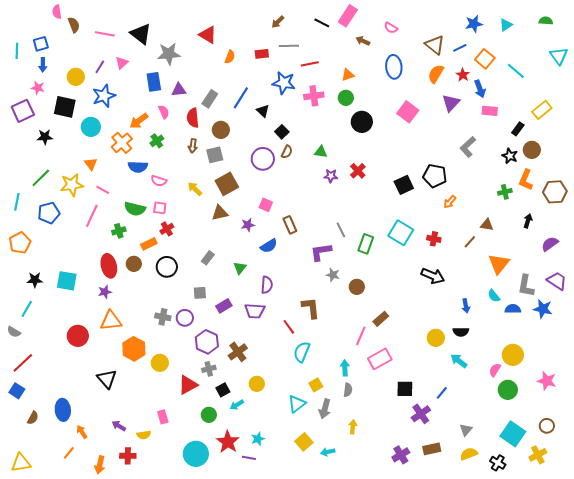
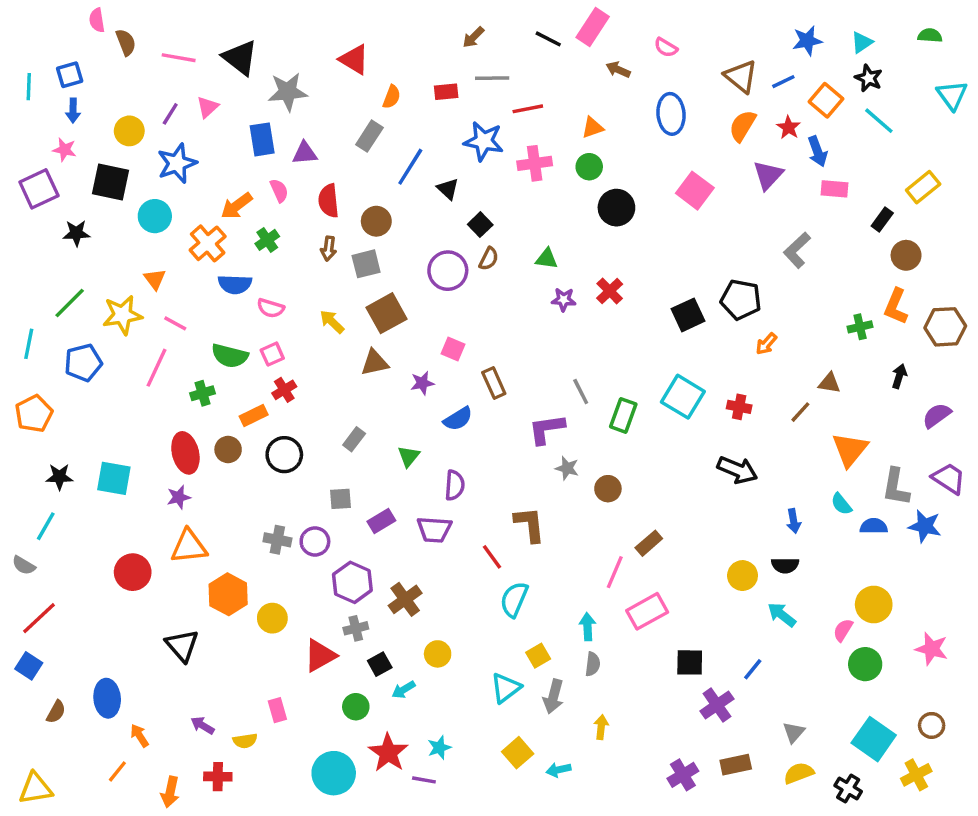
gray rectangle: (210, 99) -> (369, 136), moved
black star: (510, 156) -> (869, 78), moved
pink square: (160, 208) -> (272, 354), turned -32

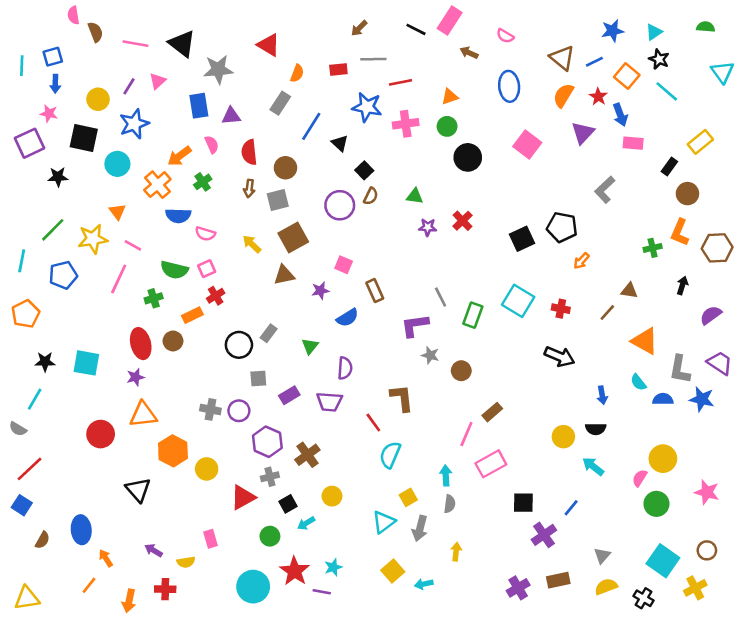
orange triangle: (850, 449) -> (645, 341), turned -40
black circle: (284, 455) -> (239, 345), moved

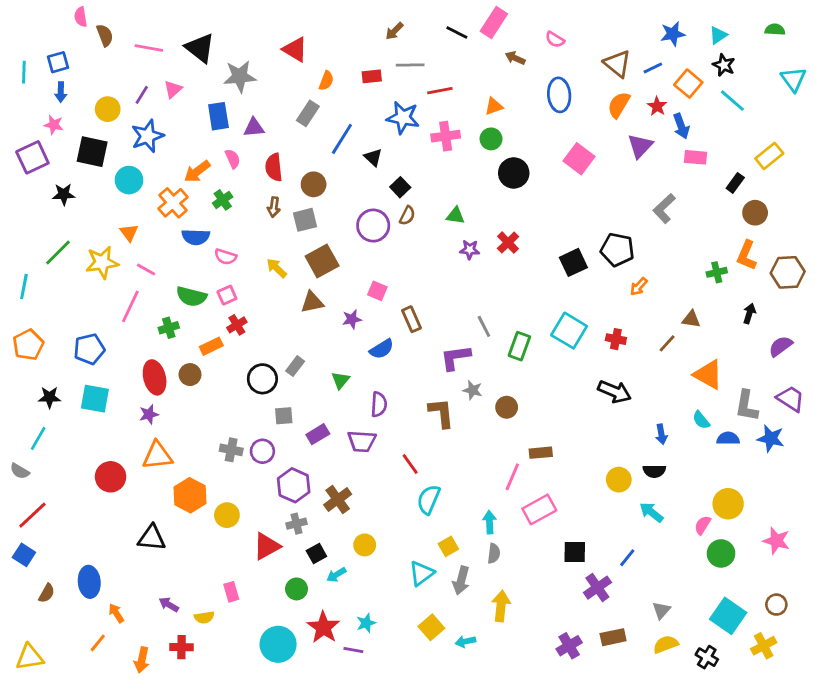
blue pentagon: (63, 275) -> (89, 349), moved
brown L-shape: (402, 398) -> (441, 413), moved
brown rectangle: (492, 412) -> (541, 453), turned 36
black triangle: (138, 490) -> (152, 538), turned -44
yellow arrow: (456, 552) -> (501, 606), size x1.5

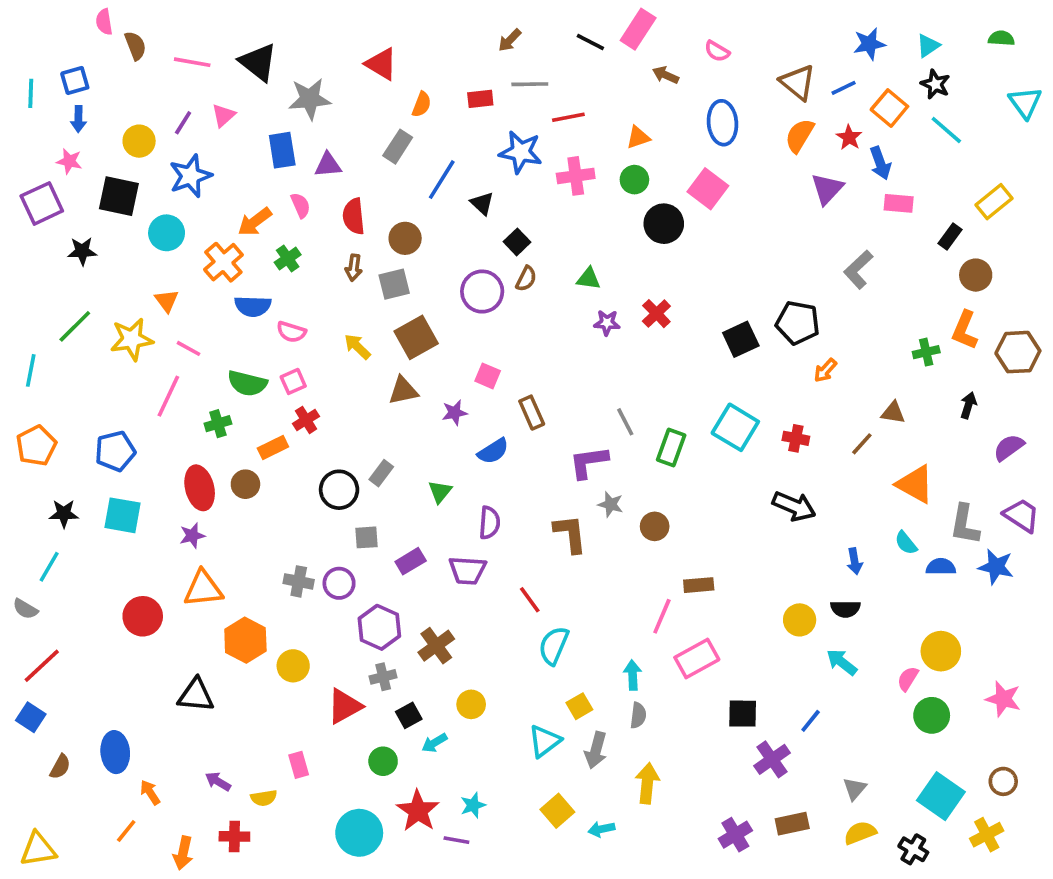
pink square: (579, 159) -> (708, 189), moved

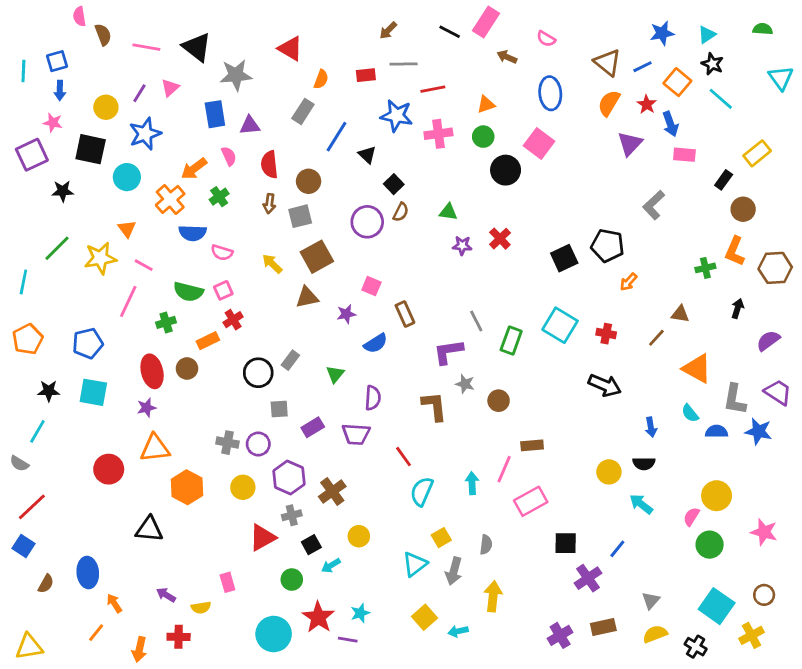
yellow circle: (293, 666) -> (243, 487), moved
cyan arrow: (633, 675) -> (472, 483), moved

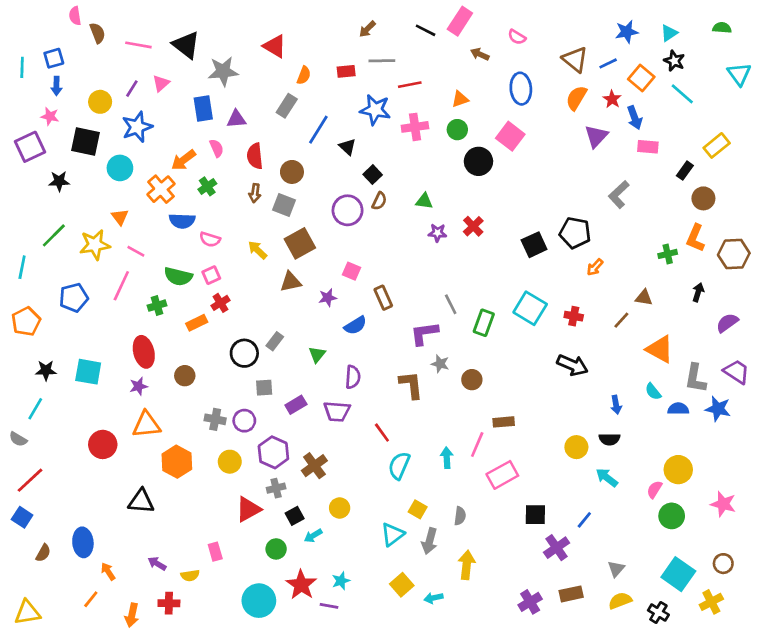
gray square: (300, 216) -> (284, 205), turned 35
blue pentagon: (88, 343) -> (74, 298), moved
brown circle: (187, 369) -> (185, 376), moved
yellow square: (441, 538) -> (418, 509), turned -30

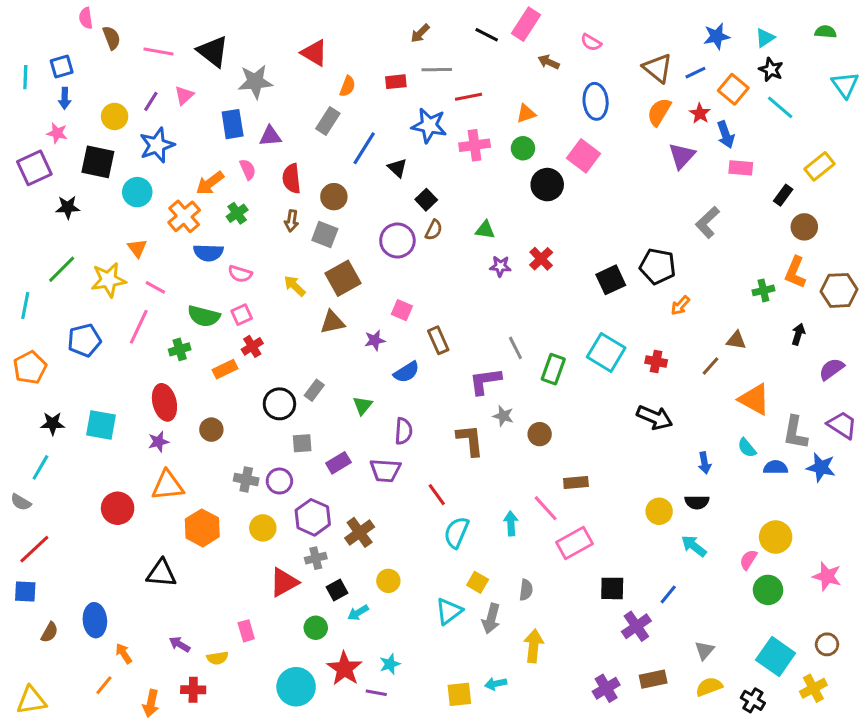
pink line: (477, 444) -> (546, 508), turned -65
blue square: (22, 517) -> (25, 591), turned -30
yellow square: (402, 585) -> (459, 694), moved, turned 35

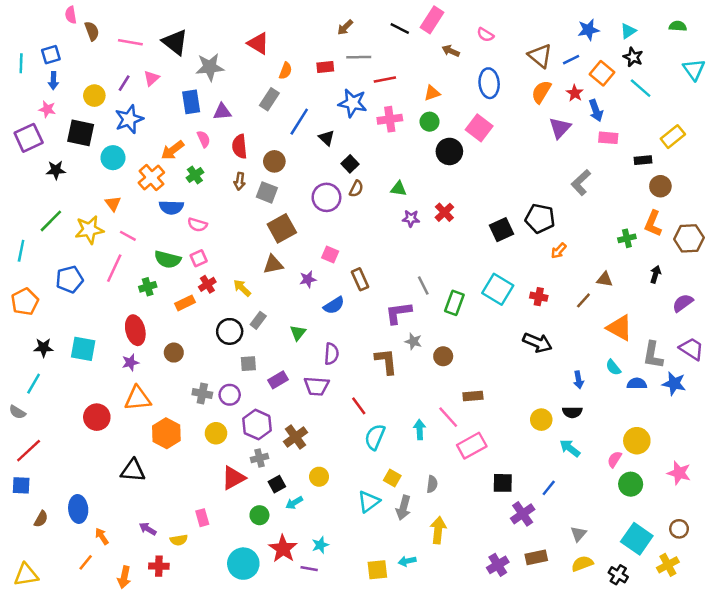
black rectangle: (783, 195) -> (643, 160), turned 49
yellow arrow: (295, 286) -> (242, 288), moved

